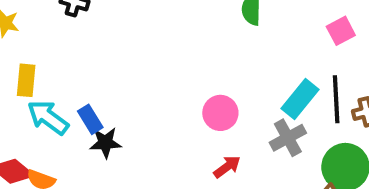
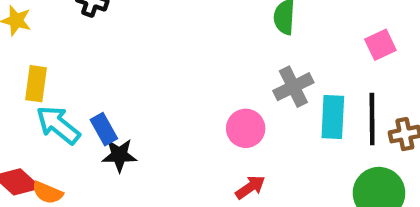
cyan rectangle: (300, 99) -> (333, 117), turned -39
gray cross: (288, 138) -> (293, 87), moved

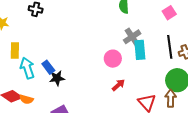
cyan rectangle: (333, 117) -> (140, 50), moved
cyan arrow: (58, 125) -> (27, 68), turned 40

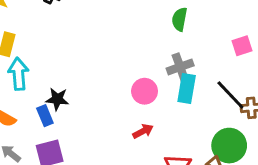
black line: (170, 47) -> (230, 95), turned -50
blue rectangle: (48, 67) -> (45, 116), moved

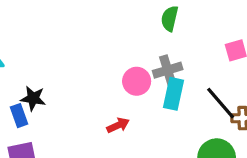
pink circle: (145, 91) -> (137, 81), moved
red arrow: (143, 131) -> (118, 125), moved

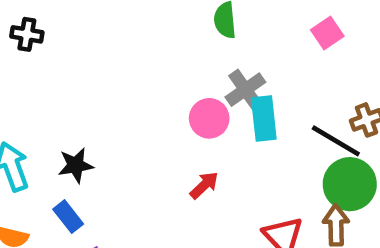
black star: (33, 98) -> (76, 165), moved
black line: (221, 103) -> (336, 141), moved

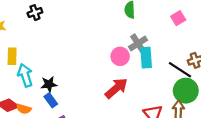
black cross: (27, 34) -> (35, 13), turned -32
black star: (76, 165) -> (49, 84), moved
red arrow: (204, 185) -> (116, 88), size x1.6

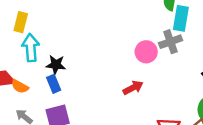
cyan rectangle: (146, 58) -> (181, 18), moved
red arrow: (116, 88) -> (133, 88), size x0.7

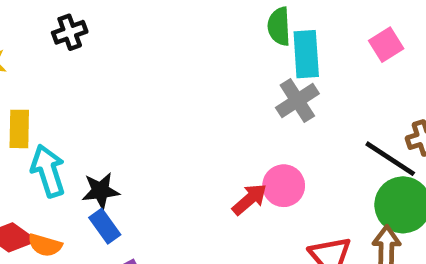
pink circle: (146, 52) -> (284, 186), moved

